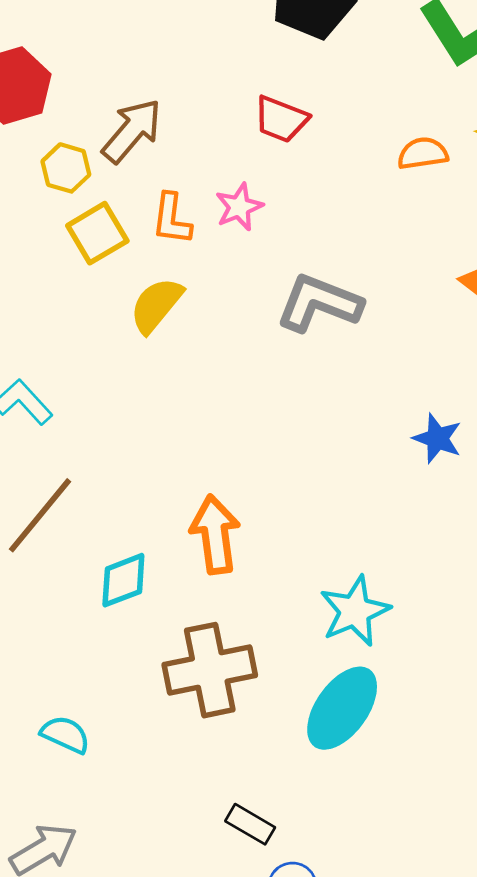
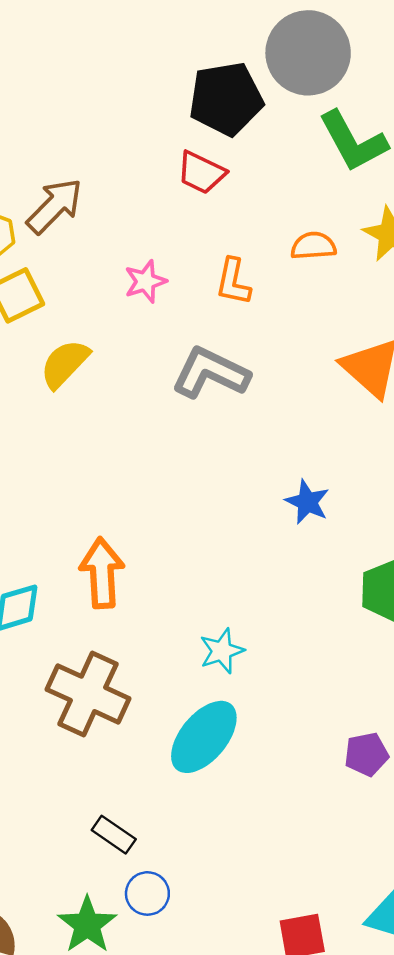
red trapezoid: (281, 119) -> (201, 173), moved
orange L-shape: (172, 219) -> (233, 282), moved
cyan star: (355, 611) -> (222, 651), size x0.7
brown cross: (210, 670) -> (88, 694), turned 32

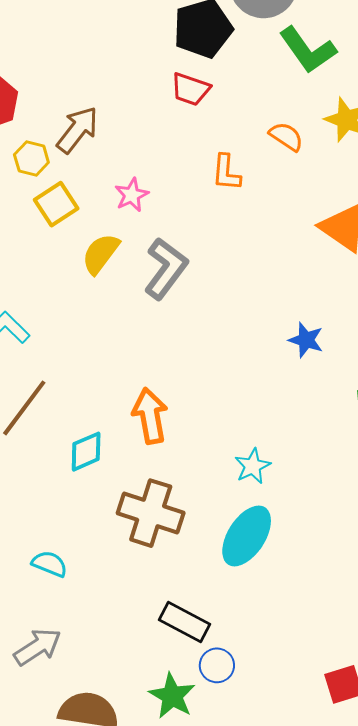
orange semicircle: (313, 246) -> (286, 137), turned 45
pink star: (145, 281) -> (132, 195), moved
gray L-shape: (211, 373) -> (166, 268), moved, turned 108
black rectangle: (114, 835) -> (185, 622), size x1.4

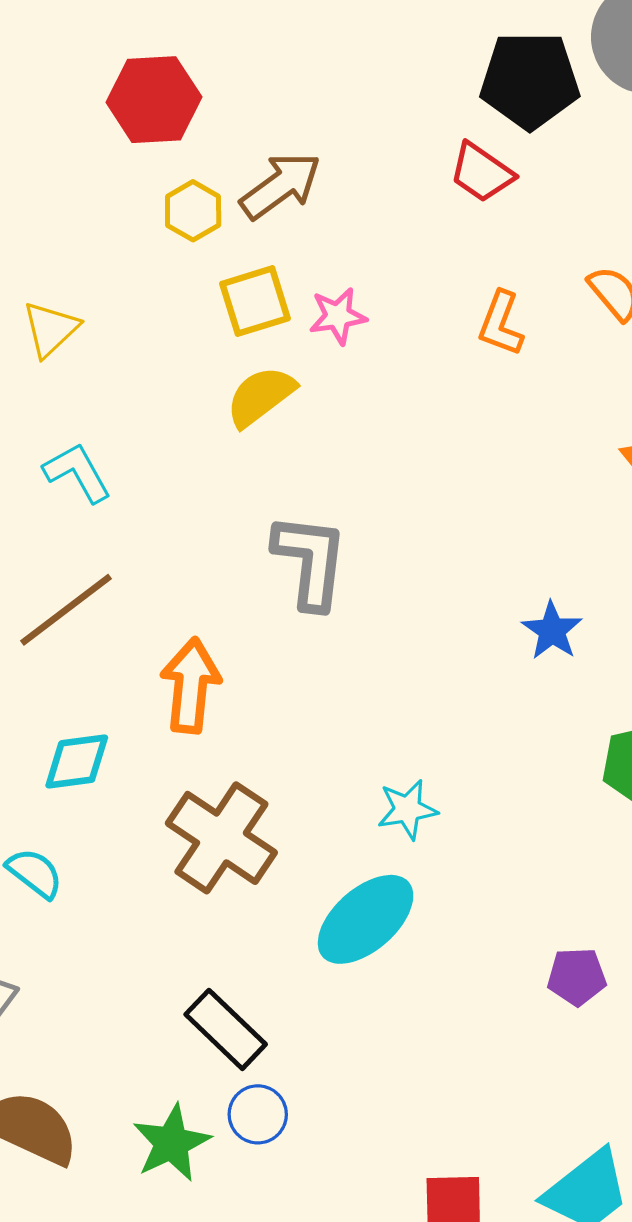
yellow square: (56, 204) -> (255, 301), moved
gray L-shape: (166, 268) -> (310, 561), moved, turned -46
orange arrow: (150, 416) -> (191, 685), moved
cyan diamond: (86, 452) -> (77, 762), moved

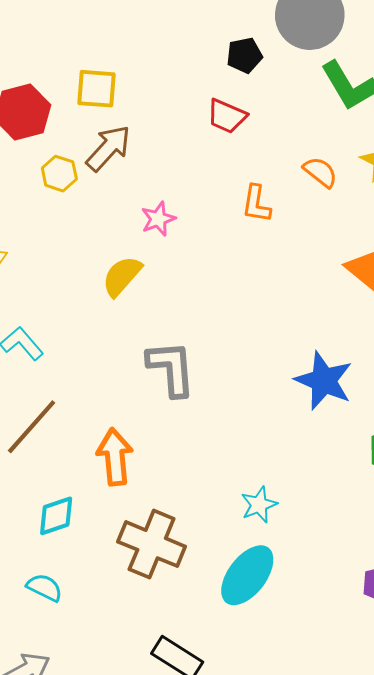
black pentagon: (530, 80) -> (244, 55), size x0.6
yellow square: (255, 301) -> (97, 89), moved, turned 33
blue star: (552, 631) -> (324, 381), size x1.6

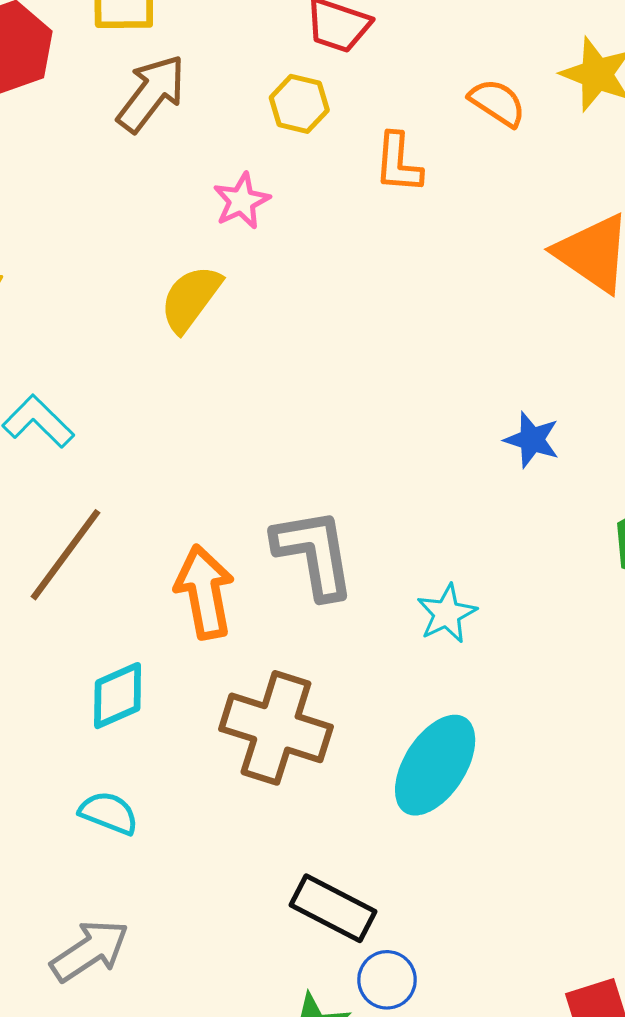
yellow hexagon: (59, 174) -> (299, 104), moved
gray L-shape: (171, 368) -> (314, 553), moved
blue star: (324, 381) -> (532, 440), size x0.6
cyan star: (259, 505) -> (447, 614), moved

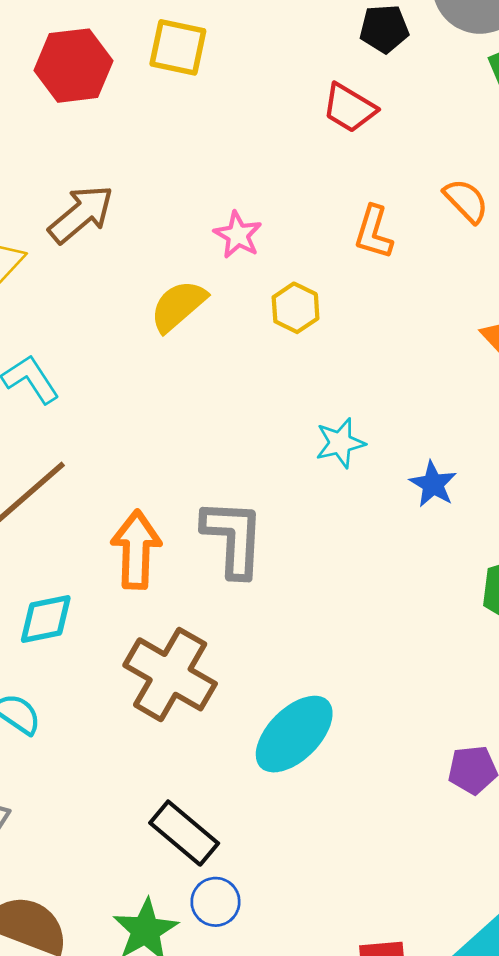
brown arrow: (151, 93) -> (81, 214), moved
yellow hexagon: (299, 104) -> (296, 308), moved
pink star: (242, 201) -> (238, 235), turned -30
cyan star: (447, 614) -> (340, 443), moved

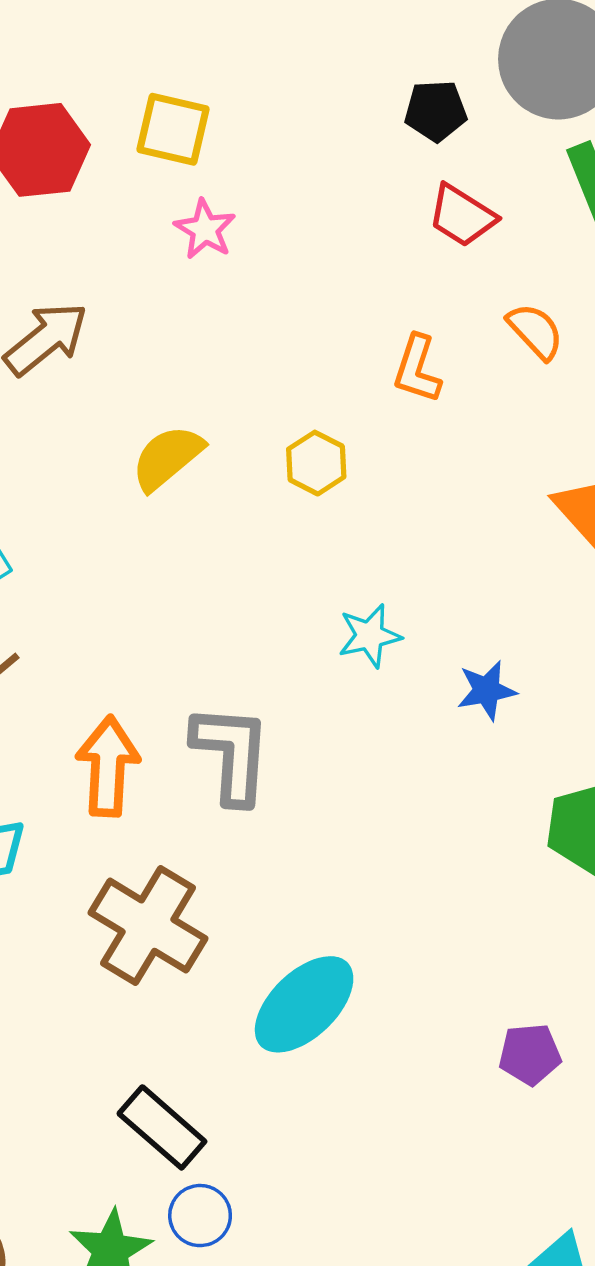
red trapezoid: (349, 108) -> (462, 216), moved
pink star: (238, 235) -> (205, 229), moved
blue star: (433, 484) -> (487, 690), turned 30

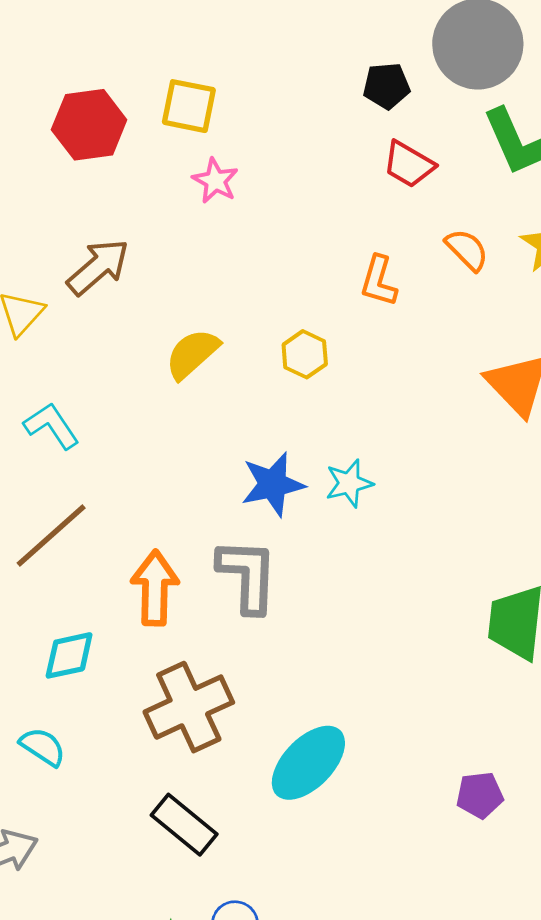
blue star: (487, 690) -> (273, 484), moved, size x1.4
brown cross: (148, 926) -> (189, 707), turned 36
black rectangle: (162, 1127) -> (184, 825), moved

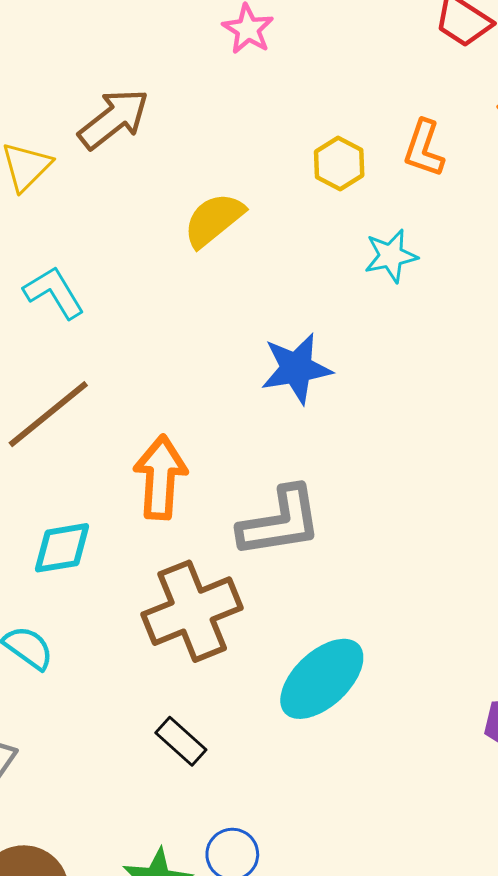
yellow hexagon: (305, 354) -> (339, 164), moved
cyan star: (349, 483) -> (391, 256), moved
gray L-shape: (248, 576) -> (280, 522), moved, turned 76
black rectangle: (184, 825) -> (181, 741), size x0.7

